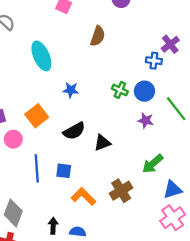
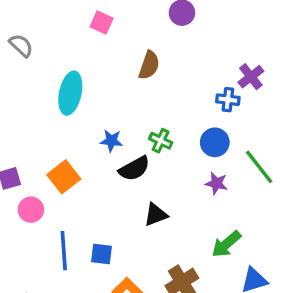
cyan ellipse: (41, 56) -> (70, 93), turned 36
green cross: (120, 90) -> (161, 141), moved
black semicircle: (74, 131) -> (134, 169), moved

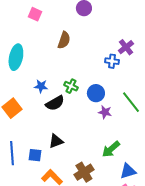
blue circle: (215, 142) -> (96, 93), moved
black triangle: (156, 215) -> (56, 141), moved

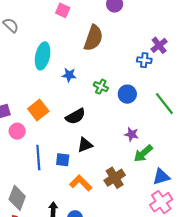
brown semicircle: (64, 40) -> (93, 38), size x1.4
blue star: (41, 86) -> (69, 75), moved
black semicircle: (55, 103) -> (75, 116), moved
purple star: (105, 112) -> (132, 134), moved

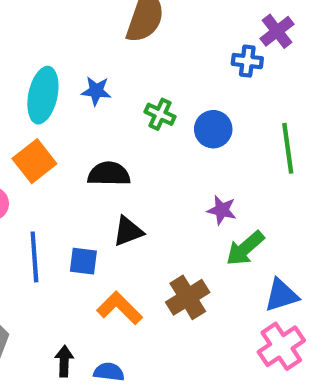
cyan ellipse: (43, 56) -> (43, 95), moved
green line: (164, 104) -> (288, 148), turned 30
black semicircle: (75, 116) -> (109, 174), turned -150

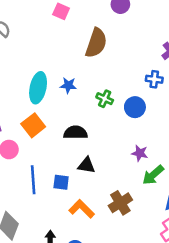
blue cross: (247, 61) -> (154, 79), moved
black triangle: (128, 231) -> (86, 165), turned 30

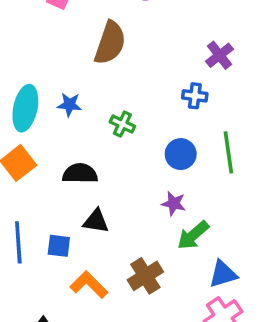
blue circle: (135, 107) -> (181, 154), moved

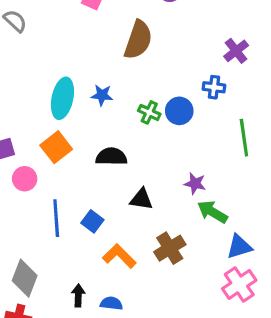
blue circle: (181, 154) -> (179, 111), moved
black triangle: (96, 221) -> (141, 199), moved
green arrow: (193, 235) -> (212, 212), turned 72
blue square: (59, 246) -> (92, 221), turned 30

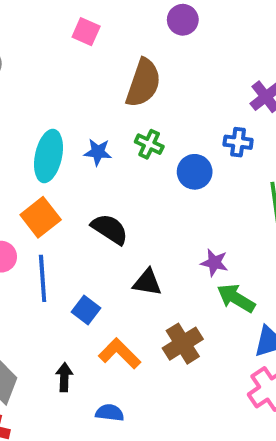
green cross: (149, 112) -> (149, 144), moved
black semicircle: (111, 157) -> (110, 229), turned 32
blue line: (56, 218) -> (43, 278), moved
black arrow: (78, 296) -> (64, 377), moved

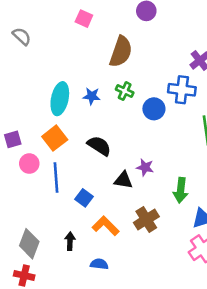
blue cross: (238, 142) -> (182, 90), size x1.5
purple star: (214, 263) -> (145, 167), moved
green arrow: (236, 298) -> (181, 190), turned -115

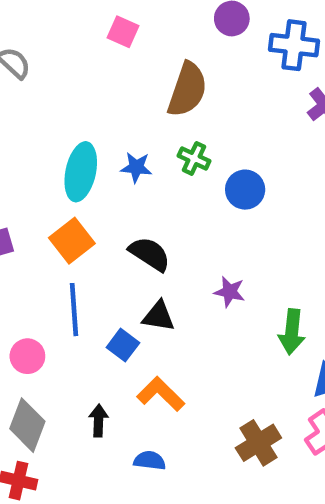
blue cross: (182, 90) -> (294, 45), moved
pink circle: (29, 164) -> (27, 356), moved
black triangle: (123, 180) -> (158, 316), moved
brown cross: (146, 220) -> (258, 443), moved

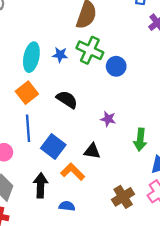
green cross: (194, 158) -> (90, 50), size x1.6
black triangle: (158, 316) -> (92, 151), moved
blue square: (123, 345) -> (53, 146), size x1.5
black arrow: (98, 421) -> (41, 185), size x1.5

